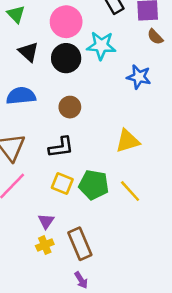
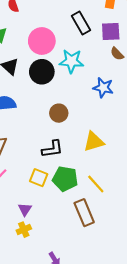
brown circle: (70, 107) -> (59, 113), moved
black L-shape: (61, 147) -> (52, 149), moved
brown rectangle: (80, 244) -> (84, 213), moved

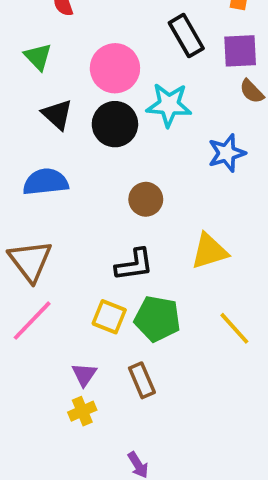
blue star: (103, 88) -> (227, 153), turned -30
yellow line: (96, 184) -> (234, 328), moved
brown rectangle: (84, 213) -> (142, 380), moved, size x0.7

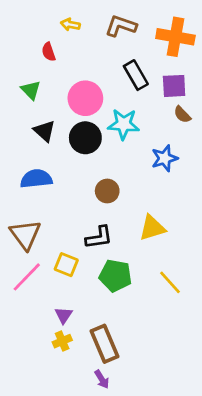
yellow square: (109, 317) -> (66, 265), moved
brown rectangle: (142, 380) -> (104, 344), moved, size x1.5

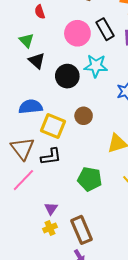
pink circle: (85, 98) -> (77, 33), moved
black triangle: (44, 131) -> (37, 61), moved
black L-shape: (99, 237) -> (51, 157), moved
yellow square: (66, 265) -> (53, 126), moved, size x1.4

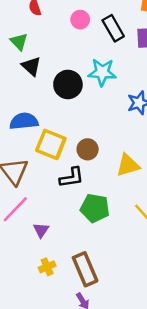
pink circle: (77, 33) -> (80, 20), moved, size x0.6
brown circle: (84, 116) -> (88, 149), moved
black L-shape: (51, 157) -> (72, 177), moved
purple triangle: (51, 209) -> (41, 230), moved

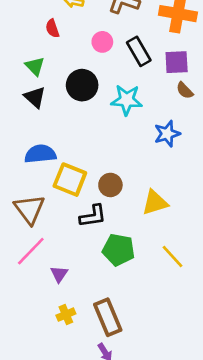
black triangle: (31, 66) -> (35, 97), moved
black circle: (68, 84) -> (82, 85), moved

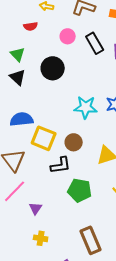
red semicircle: (52, 28) -> (31, 26), turned -80
cyan star: (127, 100) -> (86, 107), moved
yellow cross: (66, 315) -> (41, 238), turned 32
brown rectangle: (108, 317) -> (91, 240), moved

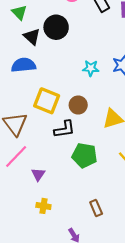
black triangle: (18, 77) -> (32, 37), moved
cyan star: (86, 107) -> (91, 68), size x0.7
blue semicircle: (22, 119) -> (23, 65), moved
brown rectangle: (91, 240) -> (96, 208), size x0.6

